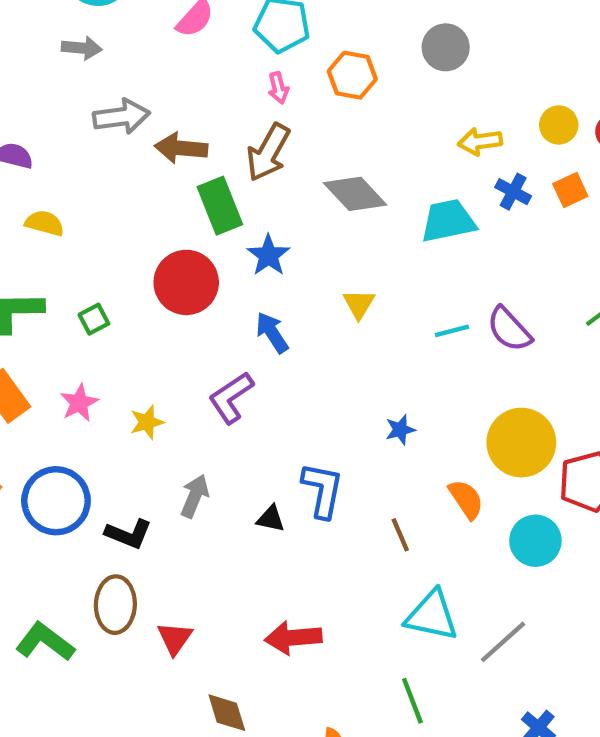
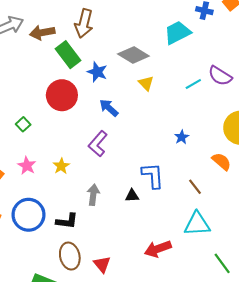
gray diamond: (355, 194) -> (133, 55), moved
cyan triangle: (432, 616) -> (197, 224), moved

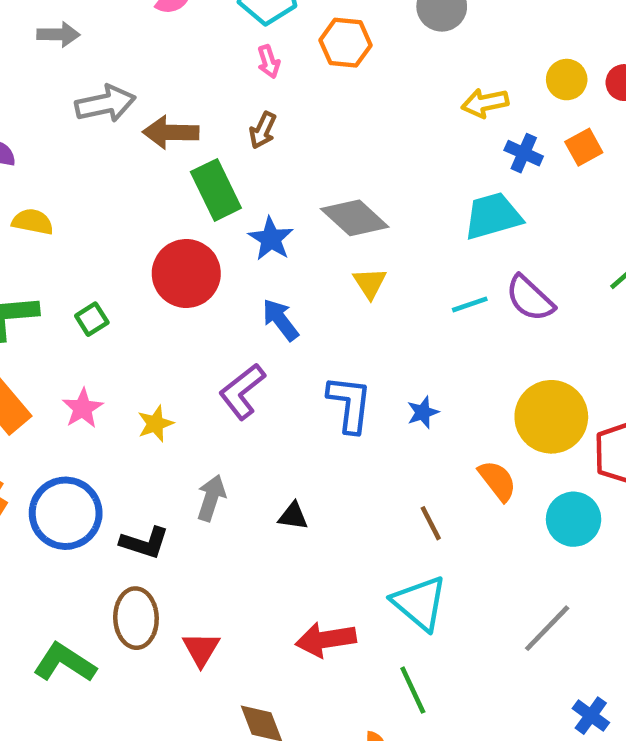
brown arrow: (84, 23) -> (263, 130), size x0.6
cyan trapezoid: (177, 33) -> (493, 216), moved
blue L-shape: (153, 176) -> (350, 404), moved
cyan triangle: (197, 224) -> (420, 603), turned 32
green line: (222, 263) -> (413, 690), moved

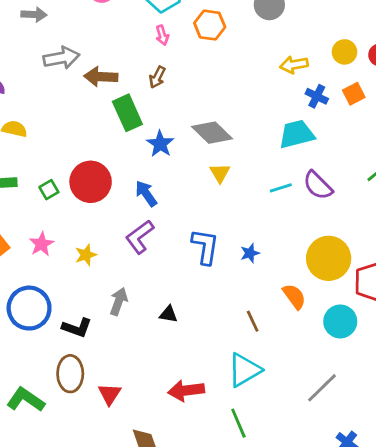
red circle: (186, 273) -> (91, 182), moved
blue arrow: (280, 320) -> (146, 194), moved
cyan triangle: (420, 603) -> (244, 370), turned 48

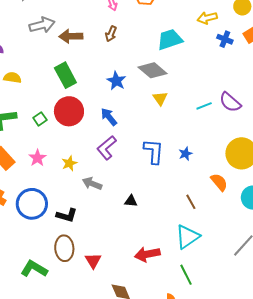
green rectangle: (127, 113) -> (65, 75), moved
cyan trapezoid: (297, 134) -> (170, 40), moved
gray arrow: (119, 301) -> (92, 184), moved, turned -84

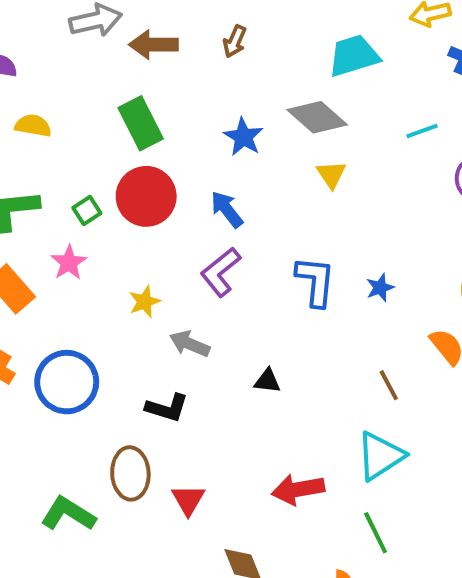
cyan line: (204, 106) -> (422, 131), moved
pink star: (37, 158) -> (69, 263), moved
black L-shape: (67, 215) -> (167, 408), moved

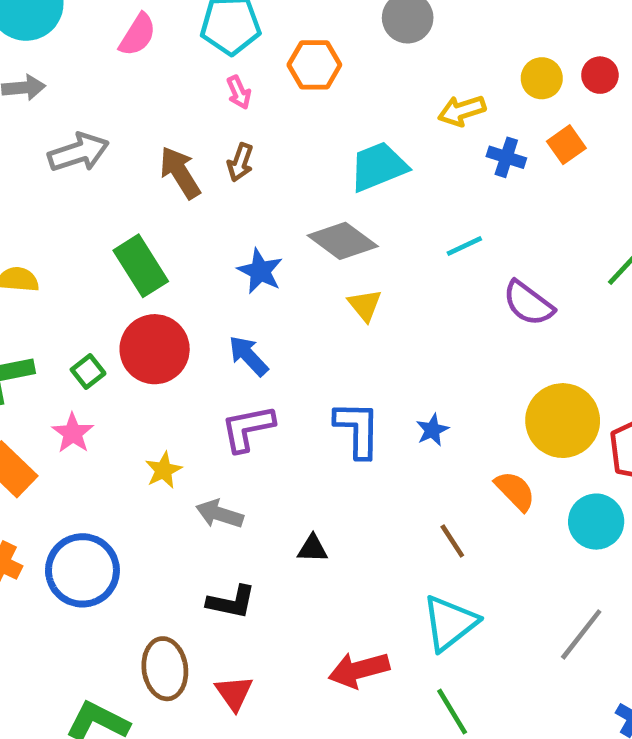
brown arrow: (153, 45) -> (180, 173), moved, turned 63
purple L-shape: (221, 272) -> (248, 428), turned 33
black L-shape: (167, 408) -> (231, 602), moved

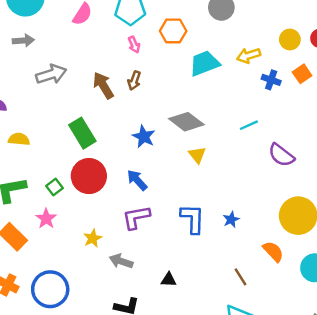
cyan trapezoid: (378, 167) -> (204, 63), moved

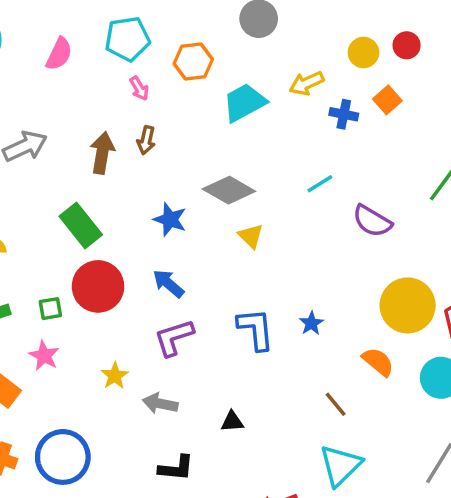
brown arrow: (103, 85) -> (102, 153), turned 48
green square: (54, 187) -> (50, 309), turned 35

